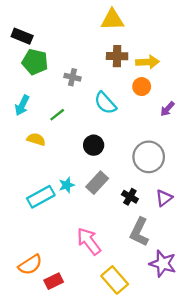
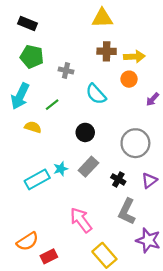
black rectangle: (22, 36) -> (28, 23), moved
cyan arrow: (22, 105) -> (20, 96), size x1.4

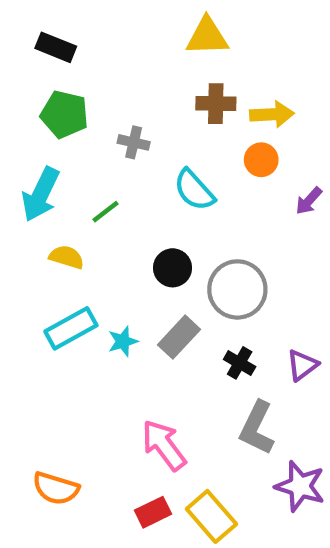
gray circle: (135, 143) -> (237, 289), moved
cyan rectangle: (37, 179) -> (71, 328), moved
orange semicircle: (28, 241) -> (56, 488), turned 50
red rectangle: (49, 256) -> (153, 512), moved

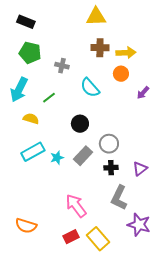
gray circle: (237, 289) -> (109, 144), moved, size x0.7
black cross: (240, 363) -> (111, 168), turned -32

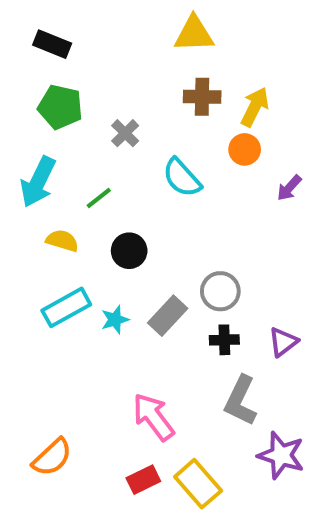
yellow arrow: (126, 53) -> (255, 107), turned -60
gray cross: (62, 66) -> (125, 133), turned 32
black circle: (80, 124) -> (129, 251), moved
orange semicircle: (26, 226) -> (52, 457), turned -60

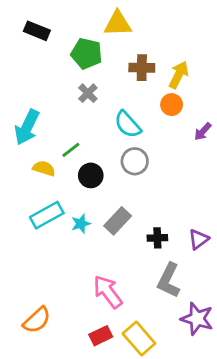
yellow triangle: (194, 34) -> (118, 24), moved
green pentagon: (60, 107) -> (86, 54), moved
green line: (99, 198) -> (71, 150), moved
gray circle: (220, 291) -> (135, 161), moved

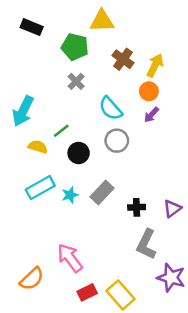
brown cross: (142, 68) -> (123, 59), turned 35
purple arrow: (203, 132) -> (151, 115), moved
pink arrow: (108, 292) -> (70, 258), moved

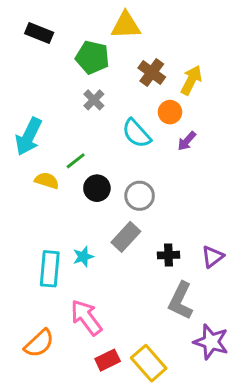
orange circle: (149, 91) -> (170, 112), moved
gray circle: (117, 141) -> (140, 196), moved
cyan rectangle: (40, 188) -> (50, 269), moved, turned -56
cyan star: (70, 195) -> (83, 257), moved

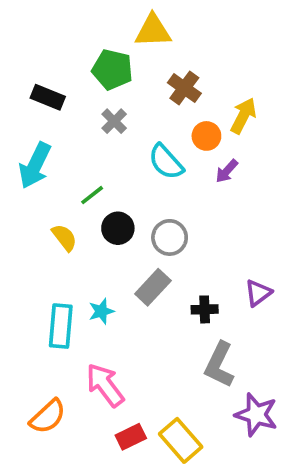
black rectangle: (39, 33) -> (48, 97), moved
yellow arrow: (191, 80) -> (243, 116), moved
yellow semicircle: (47, 181) -> (64, 237), moved, turned 35
purple triangle: (213, 257) -> (258, 293), moved

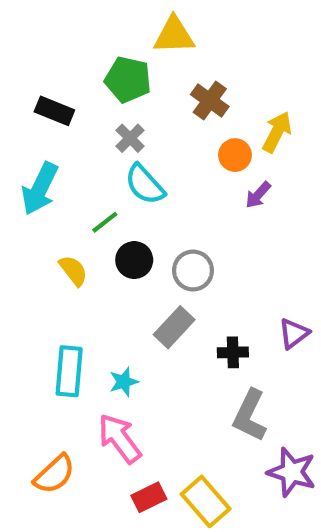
cyan semicircle: (166, 162) -> (145, 184), moved
cyan star: (101, 311) -> (124, 382), moved

